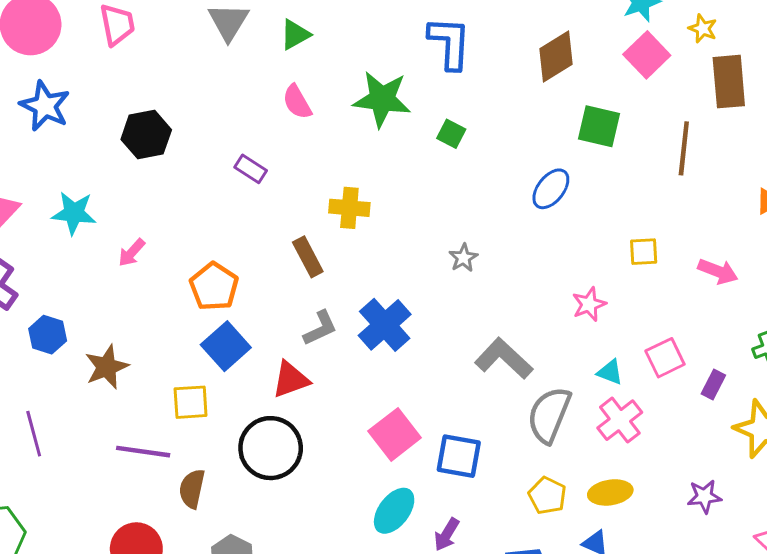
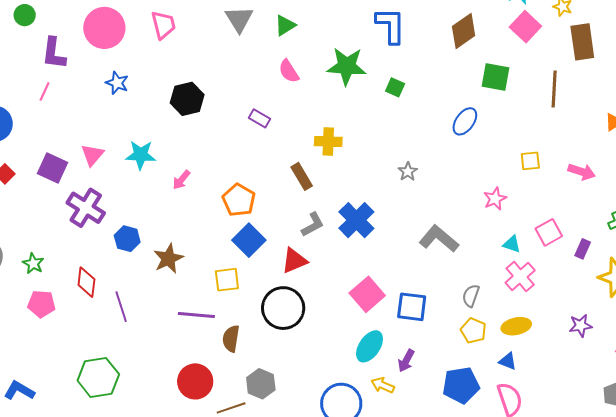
blue star: (45, 106) -> (117, 83), size x0.7
gray semicircle: (549, 415) -> (471, 296), moved, size x0.6

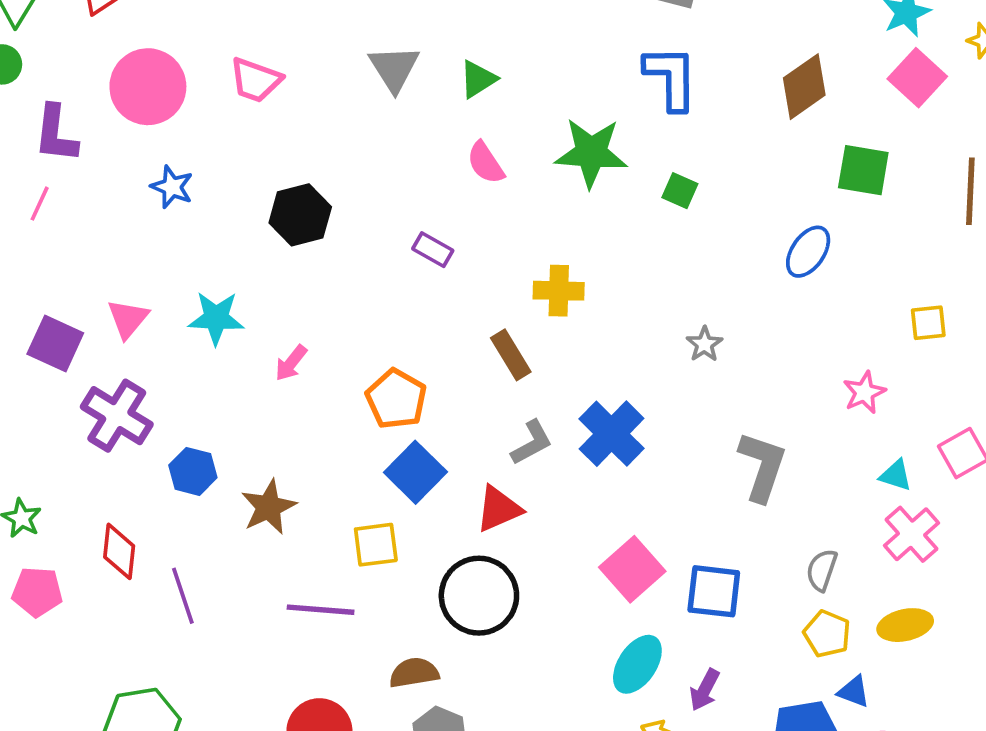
pink trapezoid: (163, 25) -> (256, 80), turned 124
gray L-shape: (439, 239) -> (762, 466), turned 69
brown semicircle: (231, 339) -> (414, 673), moved, turned 72
blue triangle: (508, 361) -> (854, 691), moved

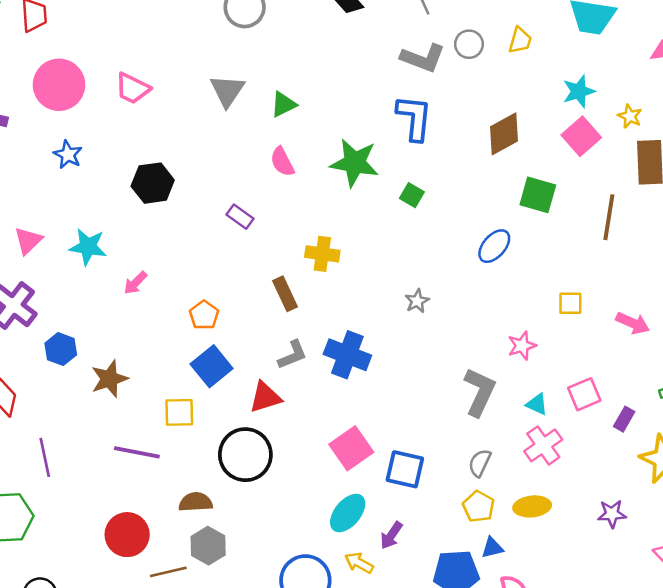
orange pentagon: (396, 399) -> (204, 315), size x0.7
blue cross: (612, 434) -> (347, 355), turned -30
gray L-shape: (762, 466) -> (480, 392), moved
purple line: (183, 596) -> (45, 457), moved
blue triangle: (854, 691) -> (492, 548), turned -40

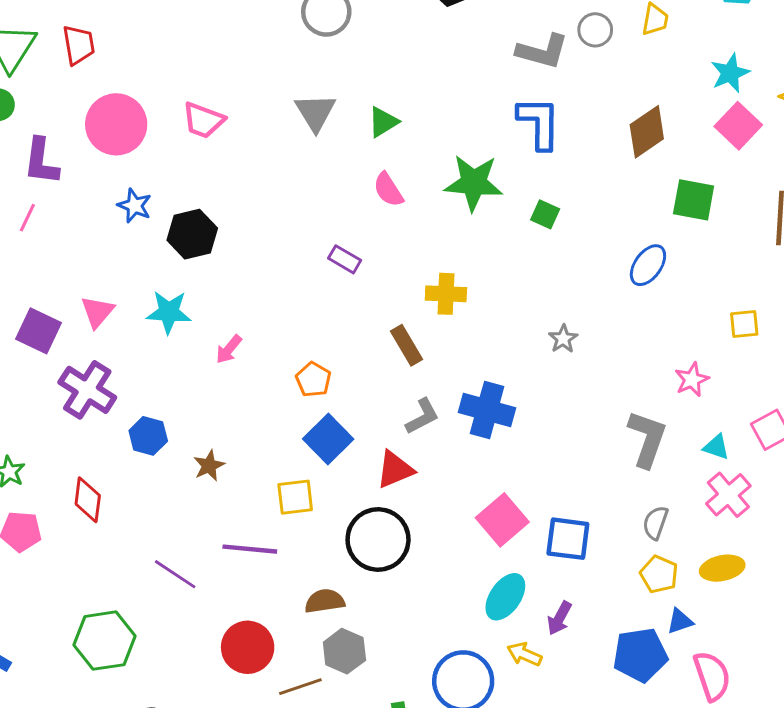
black hexagon: (153, 183) -> (192, 234), moved
brown star: (109, 379) -> (209, 466), size x0.7
purple line: (45, 457) -> (175, 574), moved, turned -39

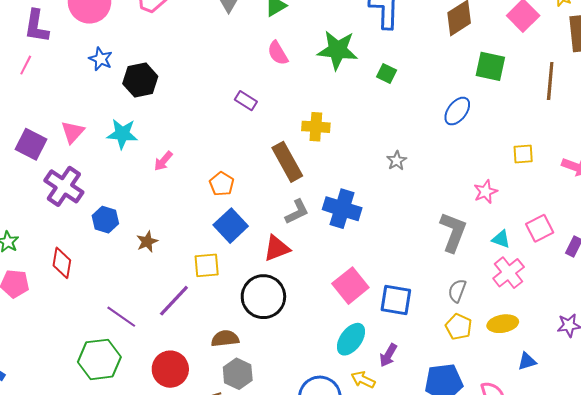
brown rectangle: (406, 345) -> (287, 162), size x1.4
purple line: (250, 549) -> (174, 301), turned -54
blue triangle: (680, 621) -> (527, 361), moved
green hexagon: (104, 641) -> (99, 359), moved

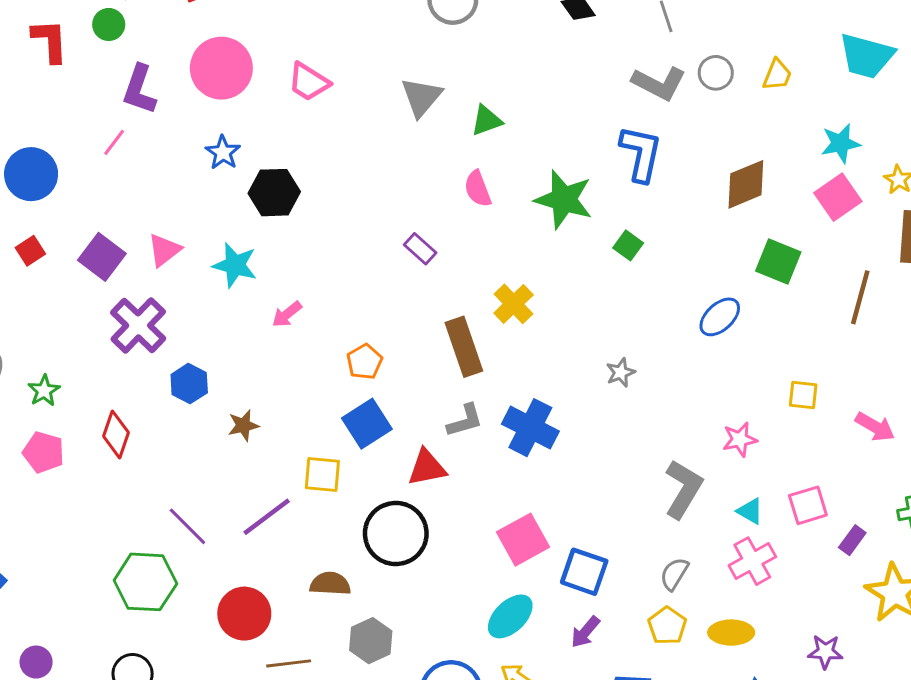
yellow cross: (316, 127) -> (514, 304), turned 32
purple arrow: (388, 355) -> (585, 632), moved
gray hexagon: (238, 374) -> (371, 641), moved

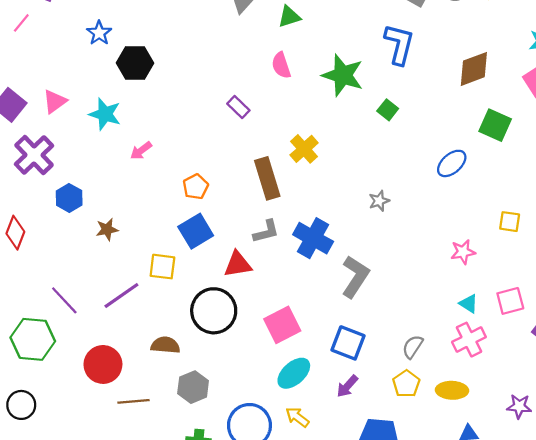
gray L-shape: (683, 489) -> (355, 277), moved
pink square: (523, 540) -> (282, 325), moved

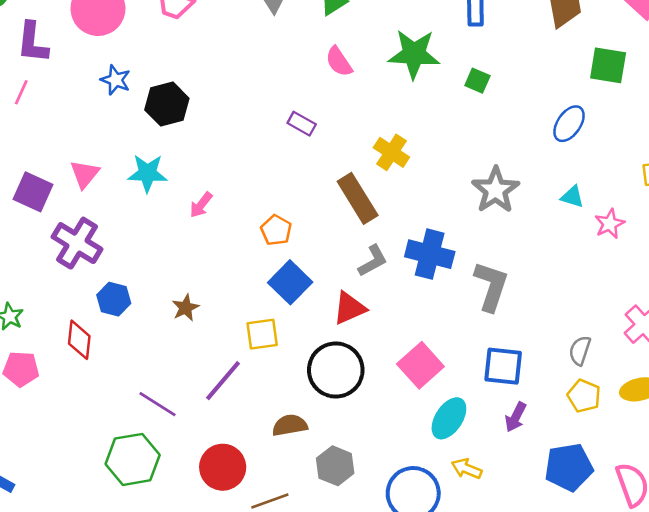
blue hexagon: (69, 198) -> (114, 299), moved
gray star: (379, 201) -> (496, 190), size x1.8
cyan triangle: (469, 304) -> (572, 197), moved

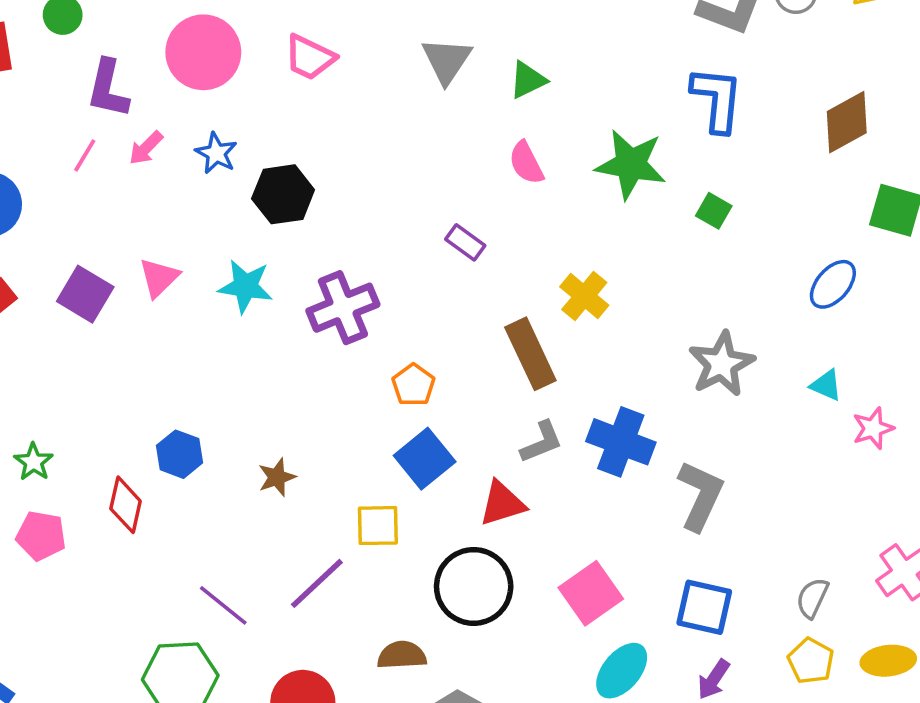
pink arrow: (201, 205) -> (146, 148), moved
purple cross: (77, 243) -> (343, 308), moved, turned 30

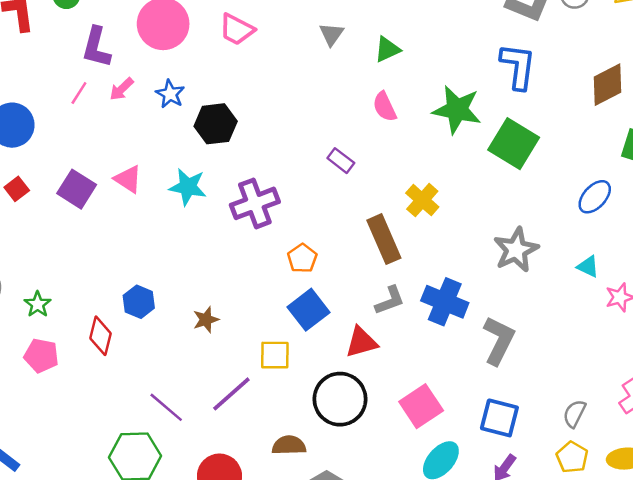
gray triangle: (447, 60) -> (331, 34), size x0.7
green square: (714, 211) -> (514, 144), size x2.0
pink triangle: (159, 278) -> (128, 179), turned -44

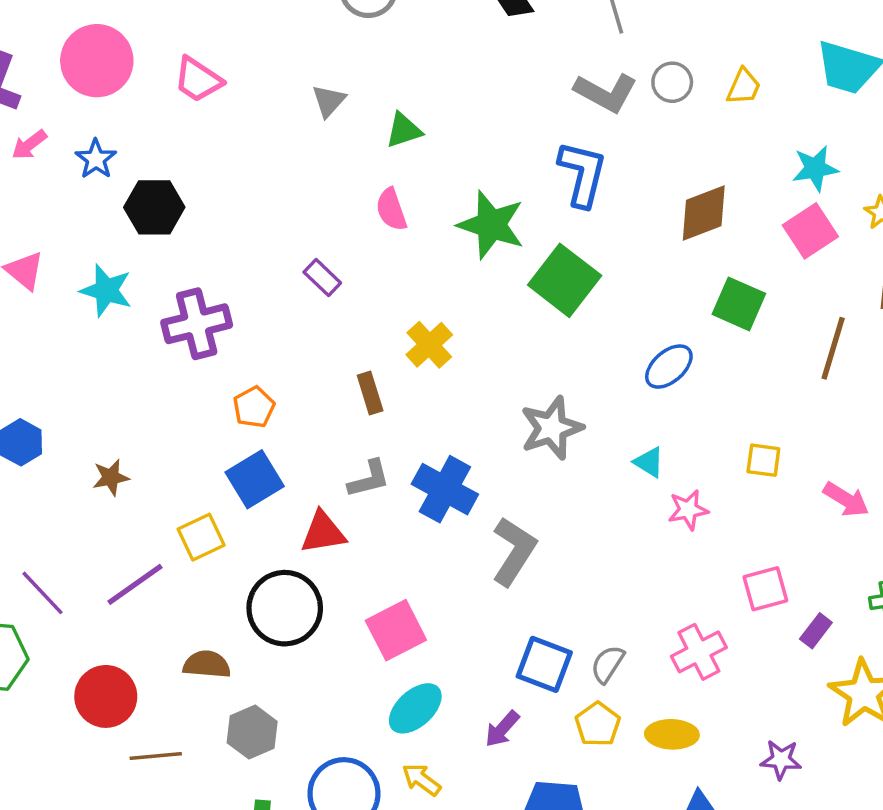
brown rectangle: (384, 239) -> (370, 393), size x0.6
yellow square: (275, 355) -> (201, 537), turned -32
blue square: (499, 418) -> (544, 664), moved

